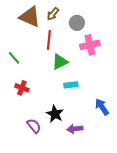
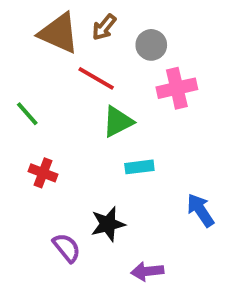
red line: (49, 40) -> (96, 78), turned -66
black star: (55, 114) -> (108, 224), turned 30
purple arrow: (75, 129) -> (147, 271), moved

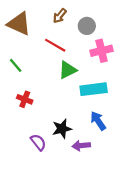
brown triangle: (59, 33) -> (19, 24), moved
cyan rectangle: (139, 167) -> (94, 89), moved, size x1.6
blue arrow: (200, 210) -> (98, 121), moved
purple arrow: (147, 271) -> (81, 146), moved

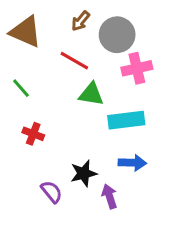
gray circle: (87, 26) -> (117, 35), size x1.5
green triangle: (68, 70) -> (91, 94), turned 36
blue arrow: (98, 121) -> (132, 163), turned 126
purple arrow: (81, 146) -> (109, 196), turned 78

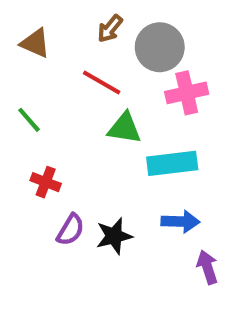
brown triangle: (26, 32) -> (35, 43), size x0.7
purple semicircle: (52, 192) -> (71, 230), moved, turned 70
purple arrow: (109, 196) -> (207, 267), moved

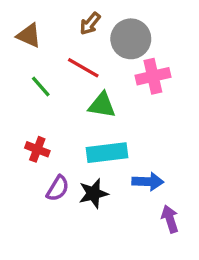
green line: (29, 120) -> (41, 86), moved
cyan rectangle: (172, 163) -> (107, 153), moved

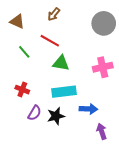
gray circle: (131, 39) -> (104, 23), moved
pink cross: (153, 76) -> (103, 67), moved

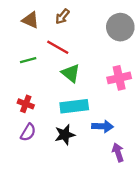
brown triangle: (17, 21) -> (30, 20), moved
green line: (24, 52) -> (28, 60), turned -64
green triangle: (61, 63) -> (71, 73), turned 30
purple semicircle: (34, 113) -> (28, 132), moved

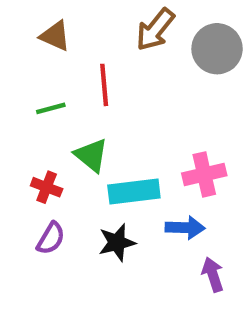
brown arrow: (62, 16) -> (155, 30), moved, size x1.5
red line: (58, 47) -> (104, 85), turned 55
green triangle: (71, 73) -> (91, 155), moved
pink cross: (119, 78) -> (204, 174), moved

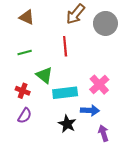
red line: (104, 85) -> (65, 46), moved
pink cross: (204, 174) -> (99, 85), turned -30
black star: (117, 243) -> (67, 124), moved, turned -30

